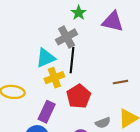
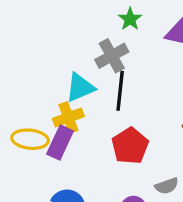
yellow cross: (54, 78) -> (68, 117), moved
purple rectangle: (47, 112) -> (60, 142), moved

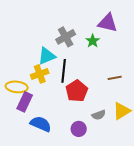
green star: (130, 19) -> (93, 41), moved
black line: (120, 91) -> (64, 71), moved
purple rectangle: (60, 142) -> (25, 102), moved

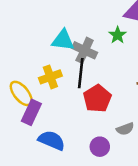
gray cross: (66, 37) -> (85, 50), moved, turned -36
cyan triangle: (47, 56) -> (63, 40), moved, turned 30
yellow ellipse: (17, 87) -> (21, 93), turned 45

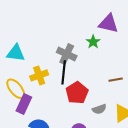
cyan triangle: (63, 40) -> (16, 53), moved
gray semicircle: (125, 129) -> (99, 109), moved

